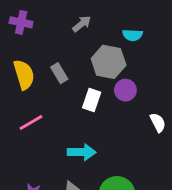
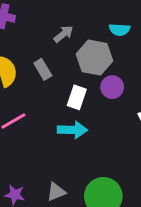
gray arrow: (82, 24) -> (63, 34), moved
cyan arrow: (82, 152) -> (72, 130), moved

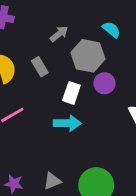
cyan semicircle: (120, 30) -> (111, 30), turned -144

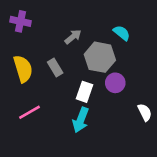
cyan arrow: (67, 123) -> (81, 120), turned 110

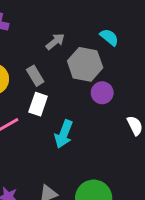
white rectangle: (85, 92) -> (38, 104), moved

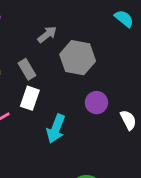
cyan semicircle: (109, 37) -> (124, 19), moved
purple circle: (102, 93) -> (96, 103), moved

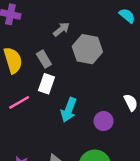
purple circle: (96, 103) -> (104, 121), moved

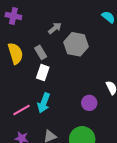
pink line: (19, 102) -> (22, 110), moved
cyan arrow: (69, 110) -> (44, 103), moved

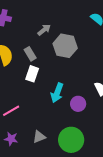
cyan arrow: (44, 103) -> (57, 93), moved

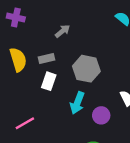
gray hexagon: (65, 46) -> (86, 69), moved
gray rectangle: (30, 54) -> (47, 58), turned -72

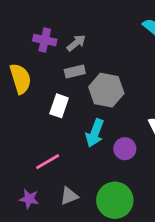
purple cross: (16, 17) -> (45, 40), moved
gray rectangle: (47, 58) -> (75, 72), moved
pink line: (25, 123) -> (48, 162), moved

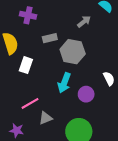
gray arrow: (76, 43) -> (84, 22), moved
white rectangle: (59, 106) -> (26, 65), moved
gray triangle: (69, 196) -> (46, 118), moved

